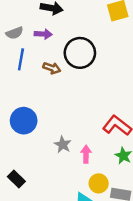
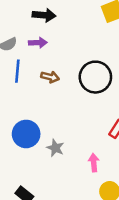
black circle: (80, 53) -> (95, 77), moved
gray star: (63, 145) -> (55, 148), moved

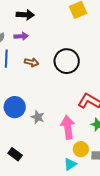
pink arrow: (94, 163) -> (68, 127), size x1.6

